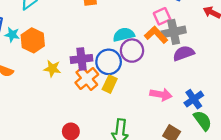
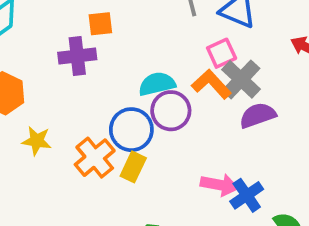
gray cross: (174, 32) -> (241, 79), turned -35
purple cross: (81, 59) -> (77, 56), moved
blue cross: (194, 99) -> (247, 195), moved

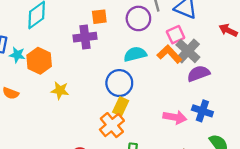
purple circle: (171, 111) -> (138, 18), moved
orange cross: (95, 158) -> (112, 125), moved
blue cross: (247, 195) -> (202, 111), moved, turned -36

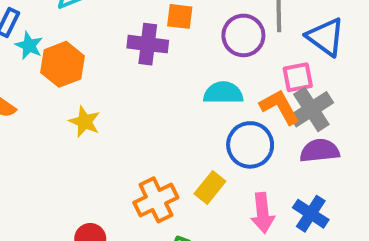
blue circle: (119, 83) -> (250, 145), moved
yellow rectangle: (121, 106) -> (210, 187), moved
pink arrow: (175, 117) -> (263, 213), turned 60

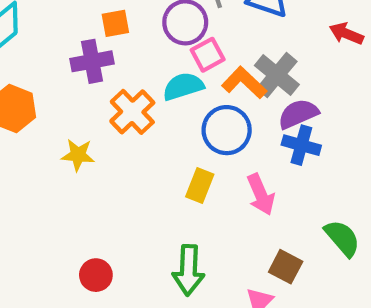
pink square: (298, 77) -> (208, 55), moved
yellow star: (85, 122) -> (78, 155), moved
orange cross: (156, 200) -> (132, 112), moved
blue cross: (311, 214) -> (301, 145), moved

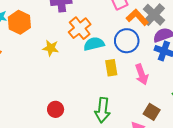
cyan semicircle: (183, 86) -> (94, 44), moved
yellow rectangle: (200, 186) -> (111, 68), turned -35

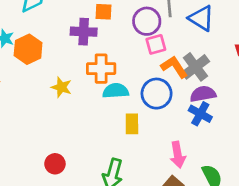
orange cross: (80, 28) -> (101, 69), turned 30
pink arrow: (142, 74) -> (178, 155), moved

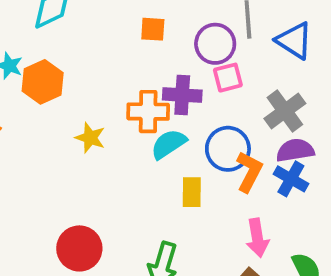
purple cross: (84, 32) -> (182, 95), moved
orange L-shape: (174, 67) -> (249, 172), moved, turned 60
cyan semicircle: (116, 91) -> (169, 144), turned -30
red circle: (55, 164) -> (79, 248), size x1.5

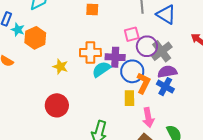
purple circle: (215, 44) -> (147, 46), moved
purple cross: (182, 95) -> (115, 57), moved
yellow rectangle: (192, 192) -> (129, 98), moved
red circle: (79, 248) -> (57, 105), moved

